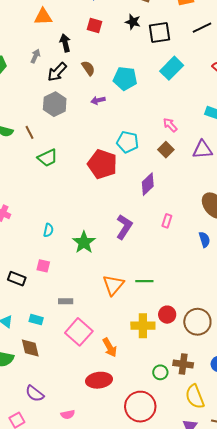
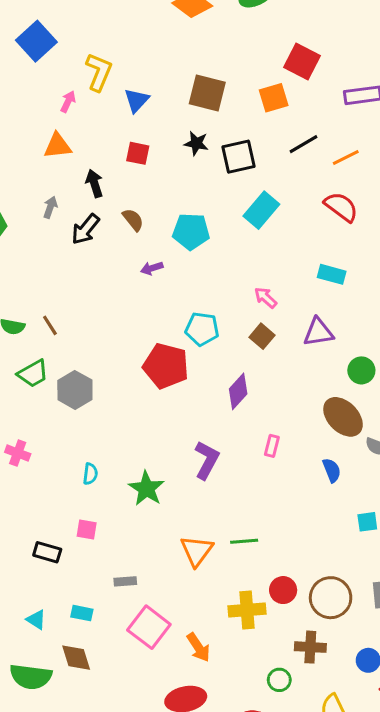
gray hexagon: (55, 104) -> (75, 390), moved
green trapezoid: (48, 158) -> (33, 374), moved
brown cross: (183, 364) -> (310, 647), moved

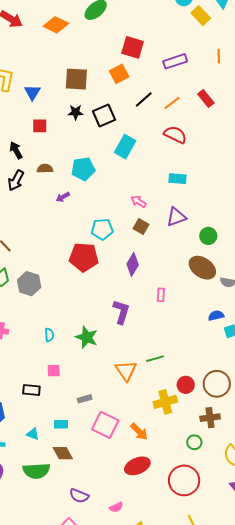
brown semicircle: (133, 220) -> (45, 169), turned -42
blue semicircle: (332, 470) -> (216, 316), moved, turned -70

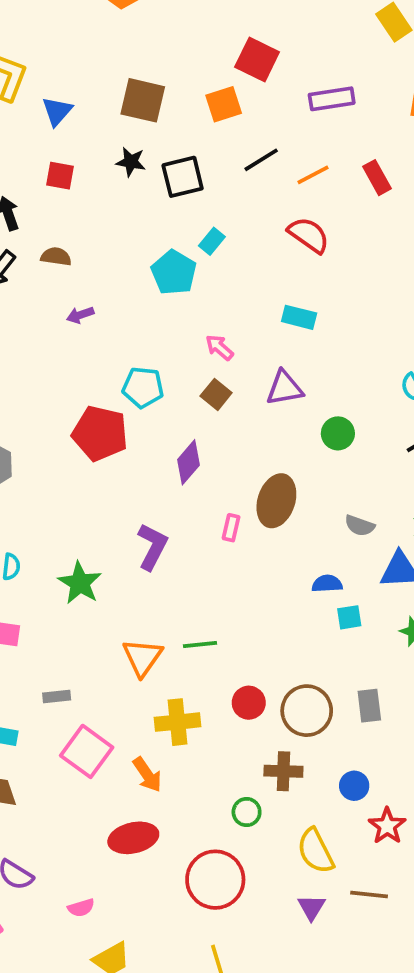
cyan rectangle: (125, 147) -> (212, 241), size x0.6
cyan pentagon: (83, 169) -> (174, 273), moved, turned 30
brown ellipse: (202, 268) -> (276, 501), moved, turned 64
yellow cross: (165, 402) -> (177, 722), moved

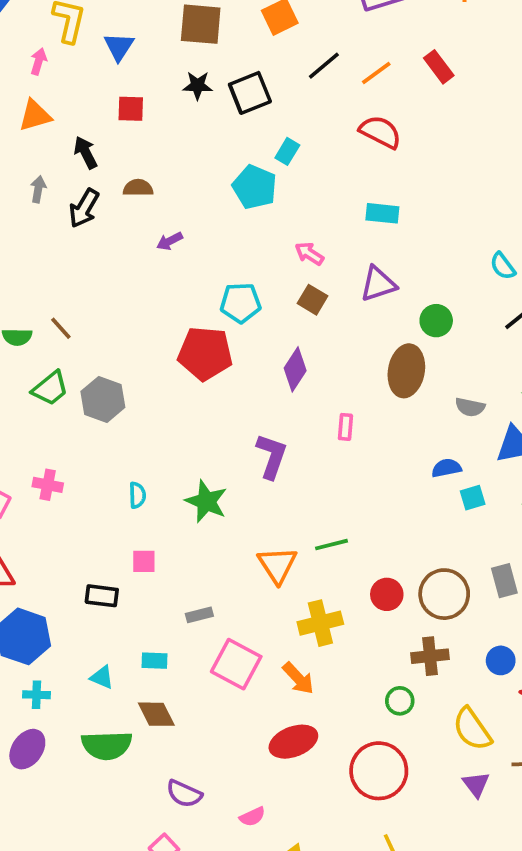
brown ellipse: (276, 501) -> (406, 371), moved

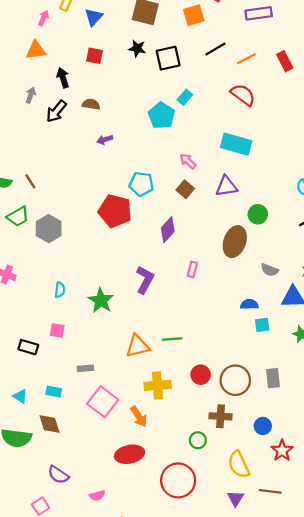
cyan rectangle: (382, 213) -> (236, 144), size x1.5
orange triangle: (277, 565) -> (137, 346), turned 40

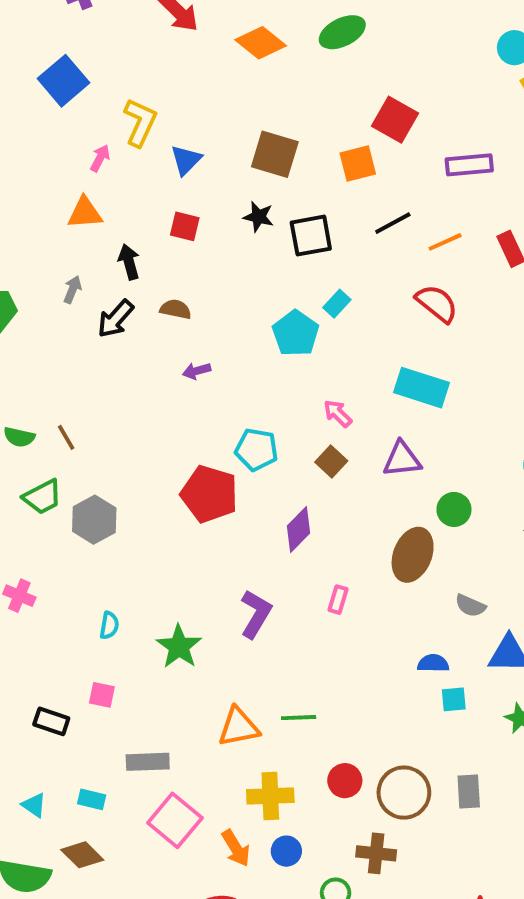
gray rectangle: (85, 368) -> (148, 762), size x1.5
brown diamond: (49, 424) -> (82, 855), turned -30
blue circle: (263, 426) -> (286, 851), moved

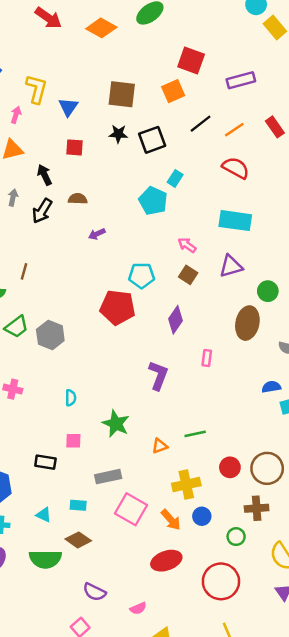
brown line: (66, 437) -> (24, 271), moved, turned 56
green star: (179, 647) -> (116, 424), moved
orange triangle: (239, 727) -> (160, 446), size x0.6

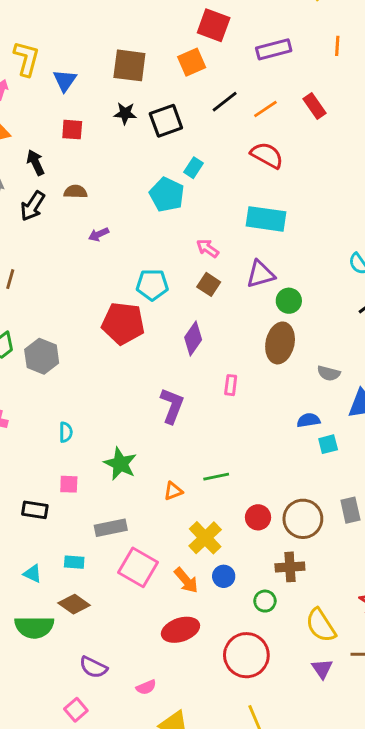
green circle: (268, 291) -> (289, 301), moved
yellow cross: (186, 484) -> (205, 538), turned -32

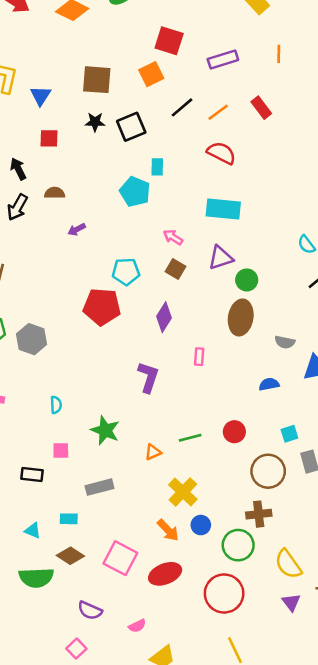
cyan rectangle: (193, 168) -> (157, 167), turned -30
cyan square: (328, 444) -> (289, 434), moved
red circle: (258, 517) -> (234, 432), moved
pink square: (138, 567) -> (120, 558), moved
green circle: (265, 601) -> (238, 545), size x1.6

